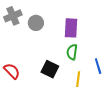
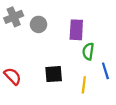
green semicircle: (72, 52) -> (88, 51), moved
black square: (50, 69) -> (54, 74), turned -30

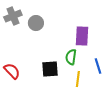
purple rectangle: (76, 30) -> (82, 36), moved
green semicircle: (88, 51) -> (71, 57), moved

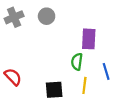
gray circle: (36, 23) -> (47, 16), moved
black square: (50, 69) -> (54, 90), moved

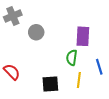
gray circle: (47, 16) -> (36, 32), moved

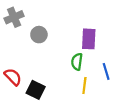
black square: (50, 84) -> (36, 90), moved, turned 30

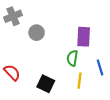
black square: (36, 90) -> (46, 84), moved

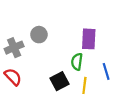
gray cross: (13, 16) -> (14, 48), moved
black square: (46, 84) -> (60, 81), moved, turned 36

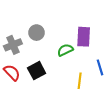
green semicircle: (77, 62) -> (65, 50), moved, turned 56
black square: (60, 81) -> (37, 71), moved

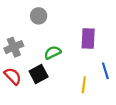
gray circle: (37, 33) -> (39, 16), moved
green semicircle: (65, 50) -> (53, 52), moved

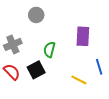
green semicircle: (53, 52) -> (49, 50), turned -49
yellow line: (84, 85) -> (79, 80), turned -70

